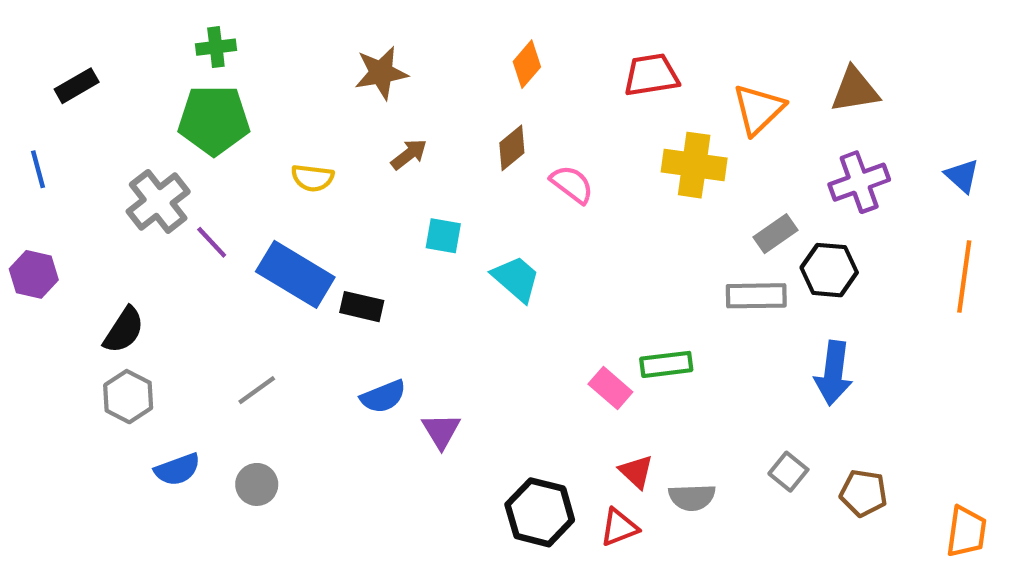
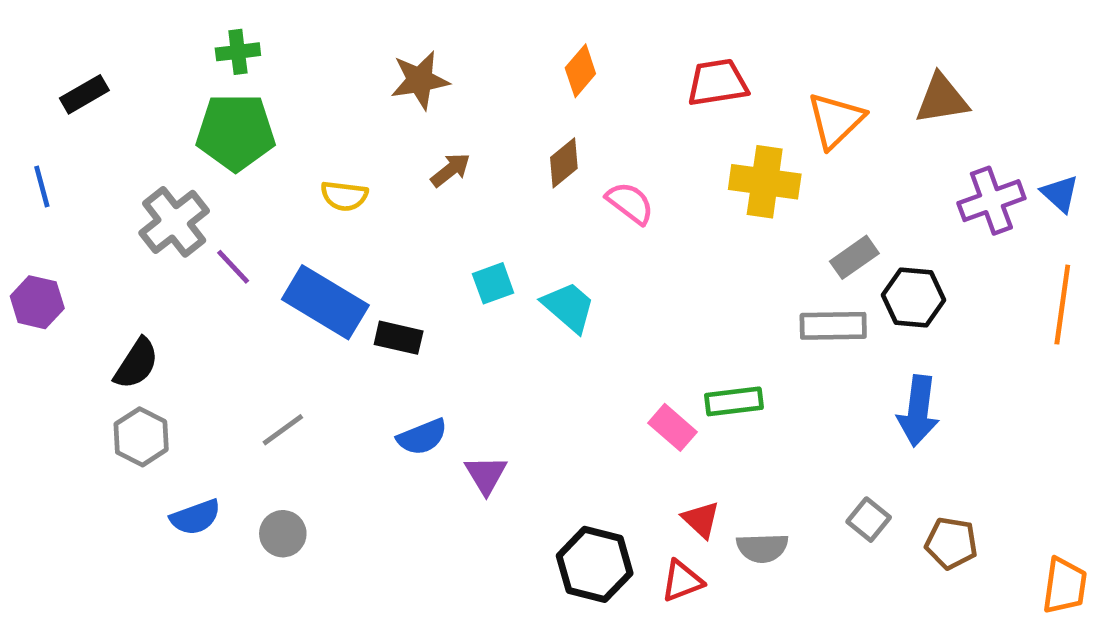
purple cross: (859, 182) -> (991, 201), moved
cyan square: (443, 236) -> (493, 283), moved, turned -30

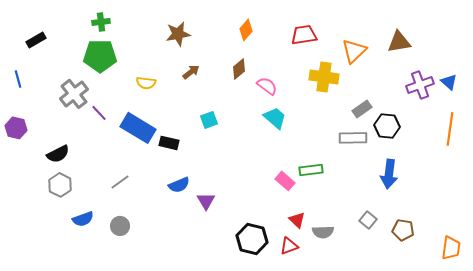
cyan trapezoid: (569, 307) -> (275, 118), moved
black semicircle: (136, 364) -> (58, 154), turned 30

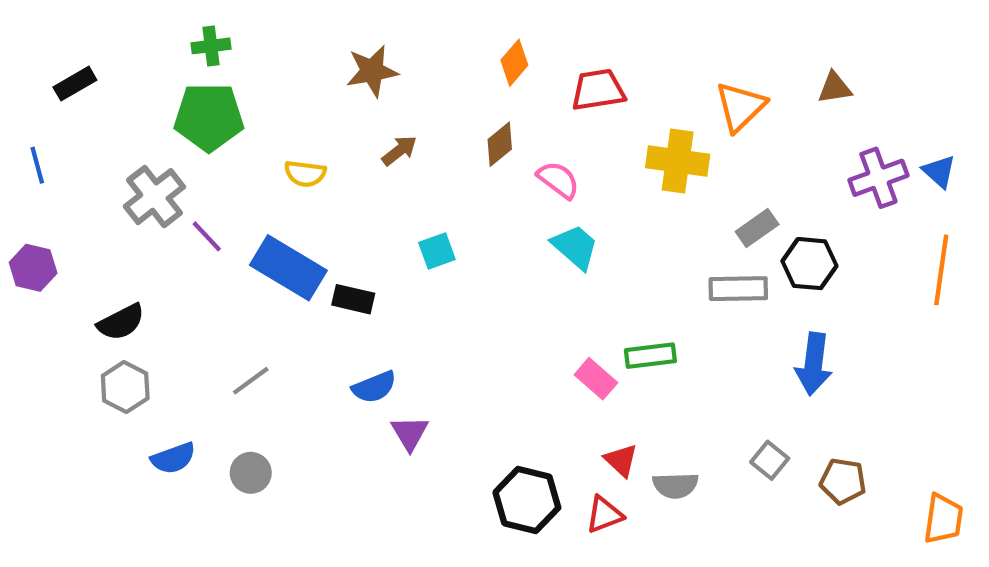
red trapezoid: (304, 35) -> (598, 90), moved
brown triangle: (399, 42) -> (835, 88), size x0.7
purple triangle: (206, 201) -> (410, 433), moved

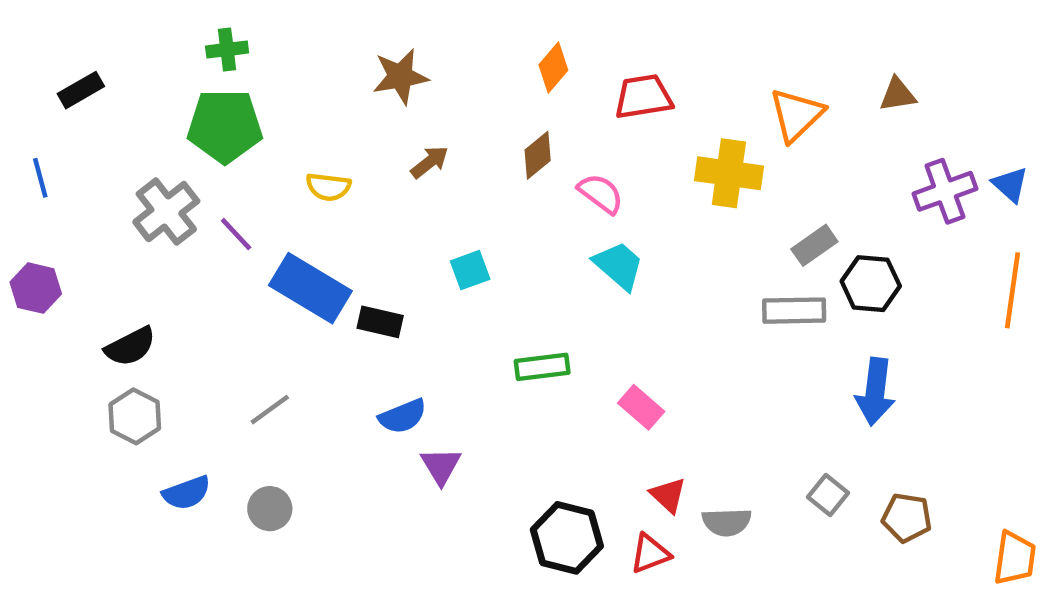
purple line: (207, 236) -> (236, 234), moved
green rectangle: (650, 356) -> (542, 367), moved

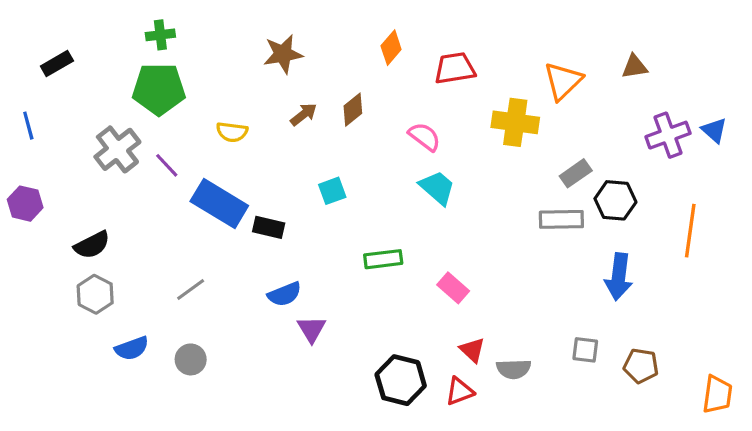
brown diamond: (538, 155) -> (353, 110), moved
orange line: (1012, 290) -> (690, 231), moved
gray square: (828, 495) -> (585, 350), turned -32

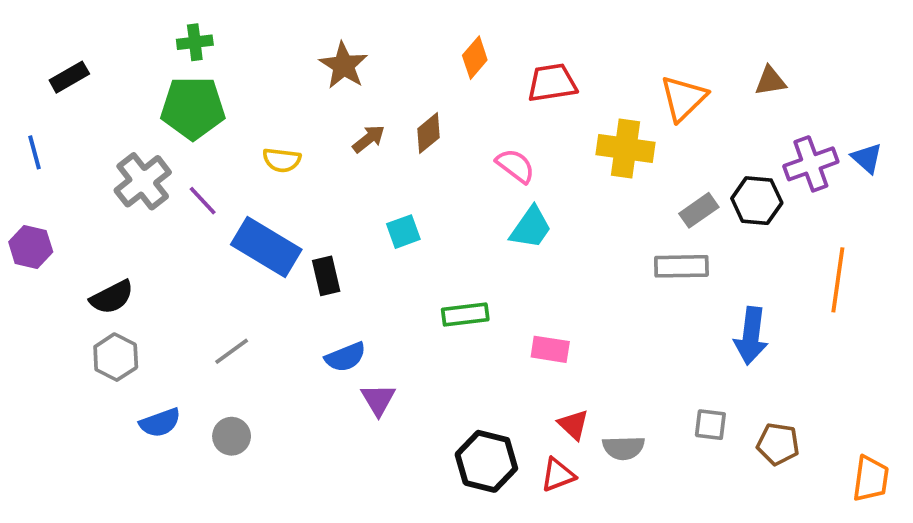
brown star: (283, 54) -> (344, 65), turned -30
cyan trapezoid: (437, 188) -> (531, 228), turned 84
black hexagon: (615, 200) -> (757, 201), moved
black rectangle: (269, 227) -> (326, 276), turned 64
pink rectangle: (453, 288) -> (550, 349), turned -32

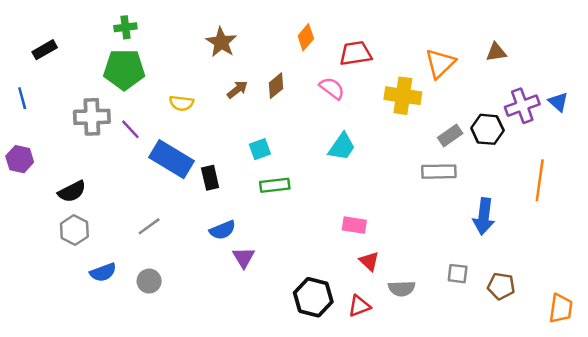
pink semicircle: (515, 166) -> (332, 88), moved
gray cross: (143, 181) -> (92, 117), turned 36
green rectangle: (465, 315) -> (275, 185), moved
red triangle: (573, 425) -> (369, 261), moved

